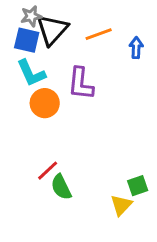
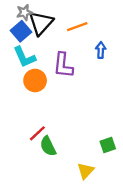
blue square: (27, 40) -> (21, 31), turned 36
blue arrow: (136, 48) -> (101, 50), moved
yellow triangle: (121, 205) -> (85, 171), moved

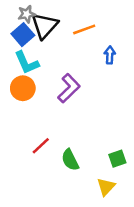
purple L-shape: (63, 65) -> (69, 88), moved, turned -140
orange circle: (35, 80) -> (23, 88), moved
green semicircle: (48, 146) -> (70, 160), moved
yellow triangle: (85, 171) -> (106, 187), moved

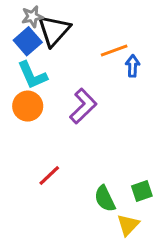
orange line: (84, 29) -> (114, 51), moved
green semicircle: (70, 160) -> (105, 199), moved

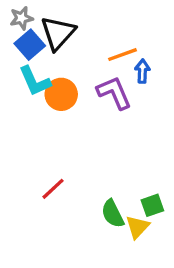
gray star: (32, 17) -> (21, 18), moved
orange circle: (28, 106) -> (61, 94), moved
purple L-shape: (83, 106) -> (114, 93), moved, turned -69
yellow triangle: (128, 225) -> (137, 227), moved

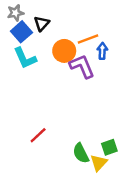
black triangle: (58, 33) -> (42, 24), size x0.6
orange circle: (61, 94) -> (64, 51), moved

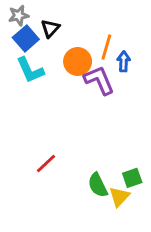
orange line: (88, 39) -> (106, 47), turned -54

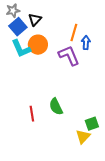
orange circle: (78, 61) -> (38, 45), moved
red line: (46, 164) -> (32, 114), turned -56
green semicircle: (98, 185) -> (56, 107), moved

